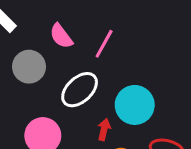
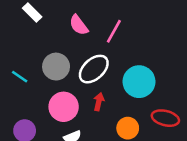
gray circle: (29, 67) -> (56, 67), moved
red arrow: (104, 129) -> (99, 102), moved

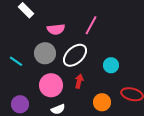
pink semicircle: (79, 25) -> (56, 29), moved, turned -60
cyan circle: (139, 82) -> (111, 65), size x0.6

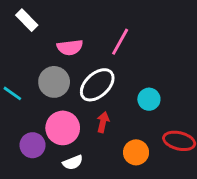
purple circle: (20, 104) -> (33, 145), moved

